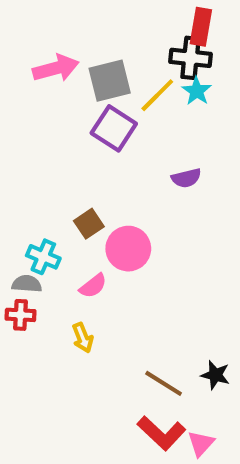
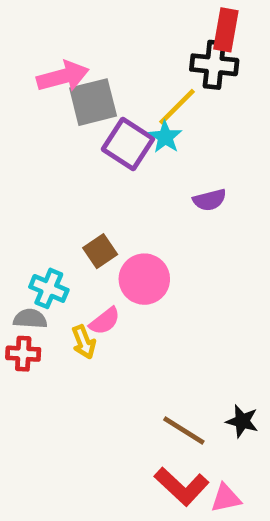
gray square: (110, 81) -> (93, 102), moved
cyan star: (197, 91) -> (165, 137), moved
yellow arrow: (83, 338) -> (84, 342), moved
pink triangle: (201, 443) -> (226, 498), turned 36

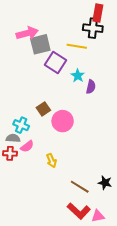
yellow line: (177, 107) -> (77, 46), turned 54
cyan star: (165, 137) -> (78, 76), moved
purple semicircle: (210, 200) -> (91, 87), turned -64
pink semicircle: (105, 321) -> (27, 146), moved
yellow arrow: (84, 342) -> (51, 160), moved

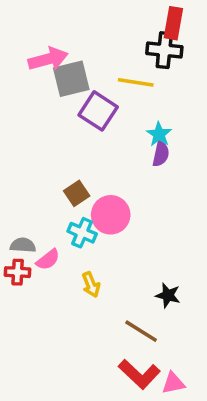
cyan star: (78, 76) -> (159, 134), moved
cyan cross: (21, 125) -> (82, 233), moved
black star: (105, 183) -> (168, 295), moved

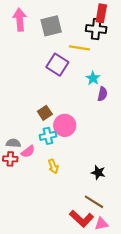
pink arrow: (48, 59) -> (20, 20), moved, turned -80
gray square: (71, 79) -> (51, 26), moved
purple semicircle: (161, 154) -> (102, 94), moved
cyan cross: (82, 233) -> (48, 136), turned -35
brown line: (141, 331) -> (94, 202), moved

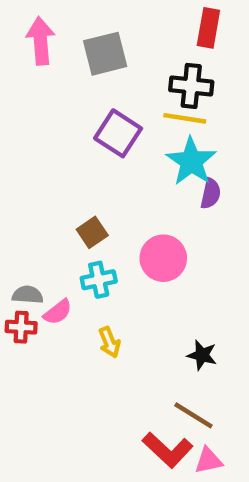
black cross: (96, 29) -> (191, 86), moved
yellow line: (79, 48) -> (185, 118), moved
cyan star: (93, 78) -> (191, 161), size x1.6
pink circle: (65, 125) -> (163, 258), moved

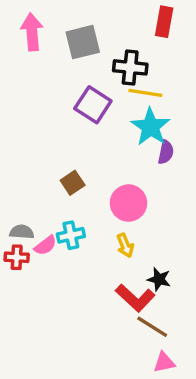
black cross: (191, 86) -> (130, 67), moved
cyan cross: (99, 280) -> (71, 235), moved
yellow arrow: (109, 342) -> (125, 245), moved
red L-shape: (168, 450) -> (135, 298), moved

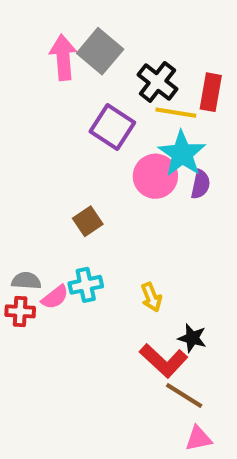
red rectangle: (164, 22) -> (211, 92), moved
pink arrow: (32, 32) -> (63, 57), moved
gray square: (83, 42) -> (100, 51), turned -36
black cross: (130, 67) -> (157, 82), turned 32
pink circle: (129, 203) -> (155, 176), moved

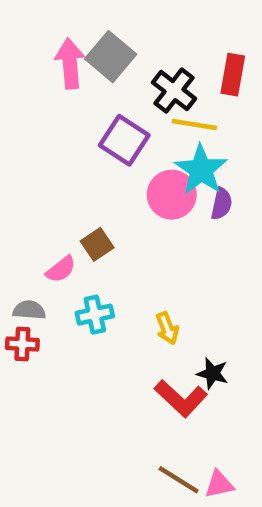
red rectangle: (211, 92) -> (233, 75), moved
pink semicircle: (55, 297) -> (61, 269), moved
brown line: (184, 395) -> (179, 480), moved

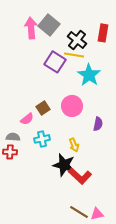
yellow line: (194, 124) -> (74, 55), moved
pink circle: (172, 195) -> (72, 106), moved
purple semicircle: (222, 204) -> (98, 124), moved
black star: (212, 373) -> (64, 165), moved, size x1.6

